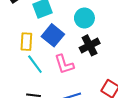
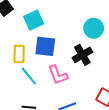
cyan circle: (84, 18) -> (94, 28), moved
blue square: (53, 35) -> (45, 46), turned -30

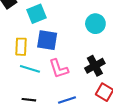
black cross: (82, 55) -> (95, 66), moved
cyan line: (29, 76) -> (30, 69), turned -36

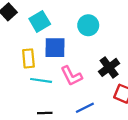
cyan circle: (95, 24) -> (88, 25), moved

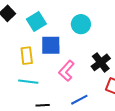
pink L-shape: (71, 76) -> (66, 71), turned 70
cyan line: (41, 80) -> (28, 82), moved

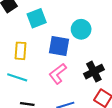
blue square: (51, 45) -> (59, 46), moved

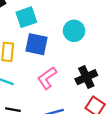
blue square: (59, 46) -> (37, 44), moved

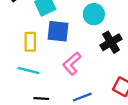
black cross: (86, 77) -> (111, 42), moved

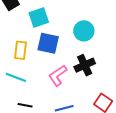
black cross: (111, 42) -> (85, 65), moved

